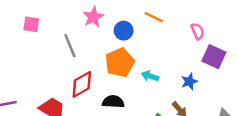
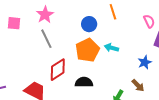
pink star: (93, 17) -> (45, 15), moved
orange line: (154, 17) -> (113, 12), turned 49
cyan arrow: (150, 76) -> (111, 48), moved

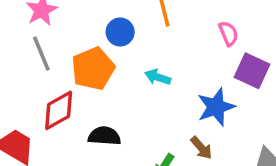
orange pentagon: (87, 50) -> (93, 69), moved
blue star: (145, 62) -> (216, 107), size x1.5

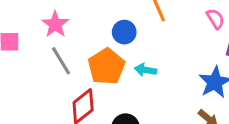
cyan arrow: (158, 77) -> (145, 70), moved

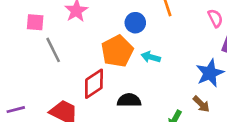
gray line: (61, 61) -> (53, 50), moved

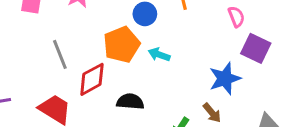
gray line: (53, 50) -> (60, 54), moved

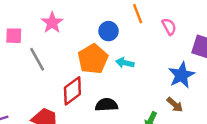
pink semicircle: (236, 17) -> (169, 27), moved
gray line: (60, 54) -> (37, 59), moved

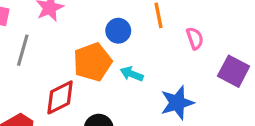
gray line: (37, 59) -> (23, 50), turned 35
blue star: (182, 75) -> (177, 103), moved

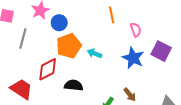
blue circle: (118, 31) -> (59, 23), moved
blue star: (177, 103) -> (133, 58), moved, turned -30

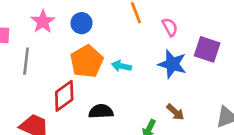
blue circle: (59, 23) -> (81, 23), moved

